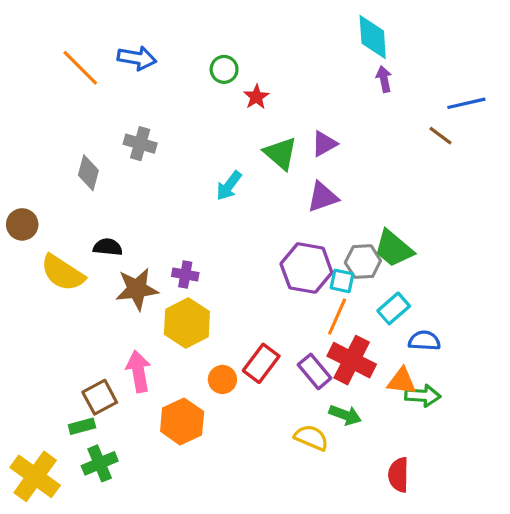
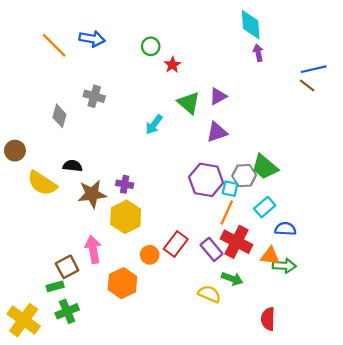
brown line: (440, 136) -> (307, 85), moved

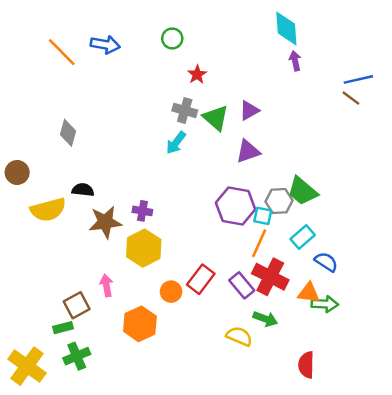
green circle: (151, 46) -> (172, 38), moved
gray cross: (94, 96) -> (185, 110), moved
yellow semicircle: (42, 183) -> (48, 210), turned -48
blue semicircle: (285, 229) -> (326, 262), turned 30
pink arrow: (93, 249) -> (106, 285), size x0.7

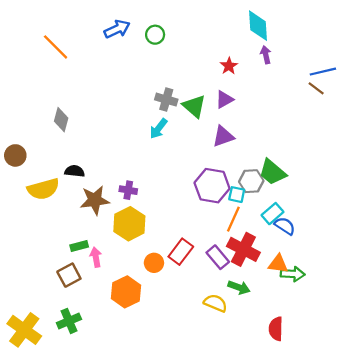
blue arrow: (105, 45) -> (117, 29), moved, turned -35
red star: (197, 74) -> (229, 66), moved
blue semicircle: (326, 262) -> (285, 226), moved
green rectangle: (63, 328) -> (79, 246), moved

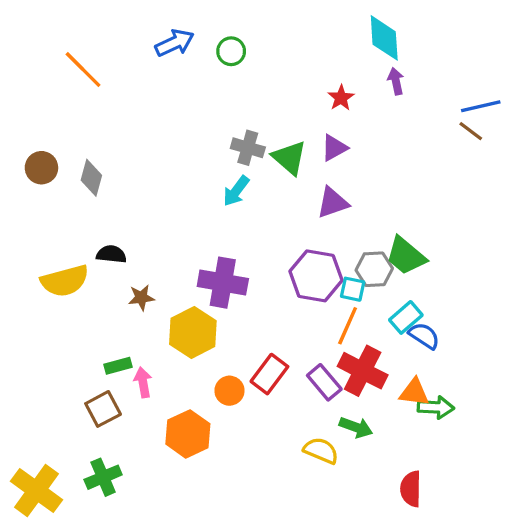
brown circle: (15, 155) -> (41, 168), moved
purple cross: (128, 190) -> (223, 283), moved, size x1.8
brown star: (95, 200) -> (141, 297), size x0.6

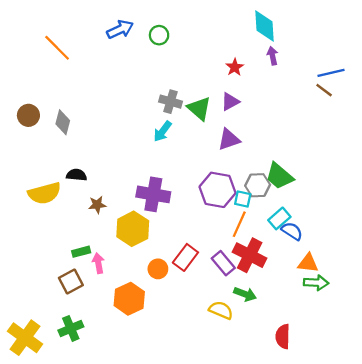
orange triangle: (414, 392) -> (308, 263), moved
green arrow: (436, 407) -> (316, 283), moved

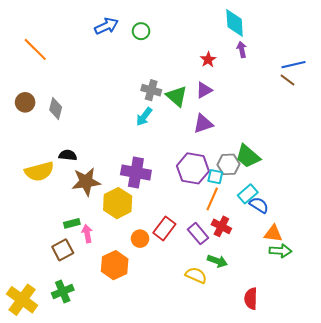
orange line: (57, 48) -> (35, 49), moved
brown star: (97, 205) -> (86, 182), size x1.8
red cross: (250, 255) -> (221, 226), size x0.7

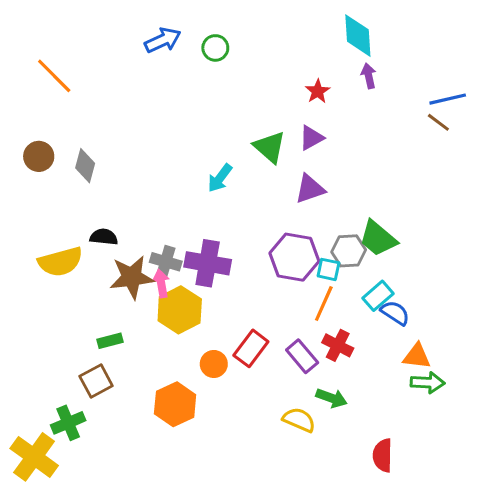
gray cross: (151, 90) -> (166, 262), moved
pink arrow: (87, 234) -> (161, 283), moved
green cross: (63, 292) -> (68, 423), moved

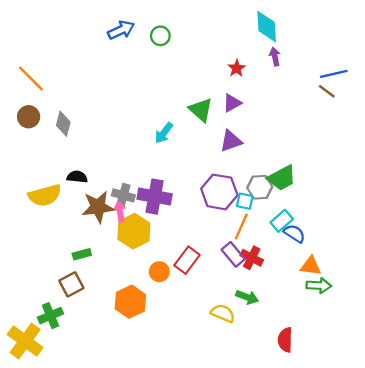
orange line: (54, 76) -> (31, 79), moved
green trapezoid: (378, 238) -> (282, 178), turned -68
purple rectangle: (302, 356) -> (233, 254), moved

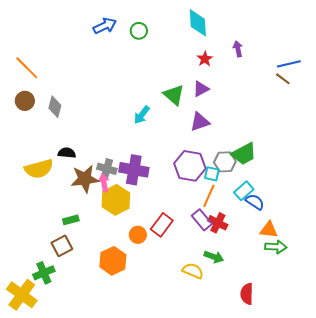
cyan diamond: (267, 27) -> (198, 23), moved

